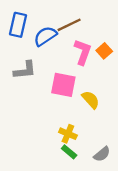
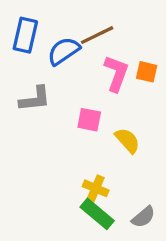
orange square: (104, 51) -> (147, 72), turned -35
pink square: (63, 85) -> (89, 120), size x0.7
green rectangle: (69, 152) -> (97, 214), size x1.5

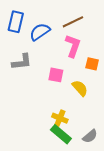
brown line: (97, 35) -> (73, 22), moved
orange square: (147, 72) -> (92, 64), moved

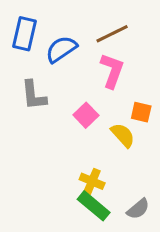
gray L-shape: (22, 62) -> (34, 95), turned 90
orange square: (92, 64) -> (141, 112), moved
pink square: (56, 75) -> (86, 115), turned 35

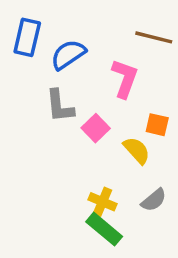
brown line: (112, 34) -> (154, 37), moved, turned 40
gray L-shape: (34, 95) -> (60, 106), moved
gray semicircle: (138, 209) -> (154, 200), moved

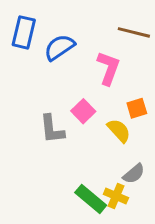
gray L-shape: (60, 106) -> (52, 129), moved
orange square: (157, 125) -> (137, 108), turned -30
yellow cross: (102, 202) -> (116, 196), moved

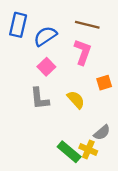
brown line: (134, 32) -> (87, 25), moved
pink square: (83, 111) -> (46, 67), moved
yellow semicircle: (119, 131) -> (76, 100), moved

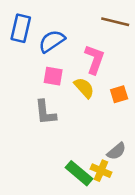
brown line: (87, 25) -> (115, 22), moved
pink square: (46, 67) -> (53, 76), turned -36
yellow semicircle: (76, 100) -> (84, 88), moved

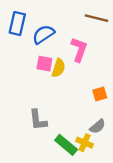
yellow semicircle: (84, 88) -> (59, 68), moved, turned 60
orange square: (119, 94) -> (100, 94), moved
gray L-shape: (45, 112) -> (38, 120), moved

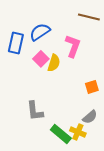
blue rectangle: (17, 24) -> (16, 43), moved
pink square: (44, 64) -> (41, 59), turned 35

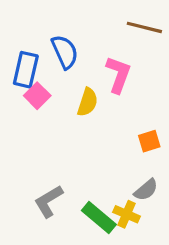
blue semicircle: (40, 32) -> (65, 52), turned 100
pink square: (41, 59) -> (37, 96), moved
gray L-shape: (35, 111) -> (49, 201), moved, turned 65

